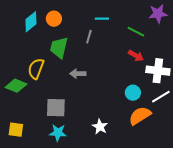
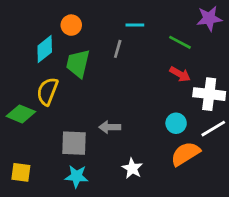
cyan diamond: (31, 22) -> (45, 49), moved
gray arrow: (78, 74) -> (110, 127), moved

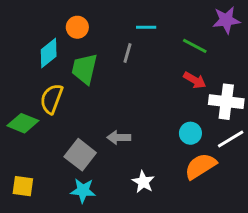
gray square: (74, 143) -> (80, 155), turned 36

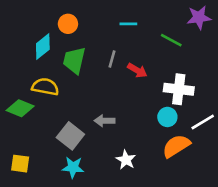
gray line: (127, 53) -> (112, 59), moved
red arrow: (195, 80) -> (137, 70), moved
yellow semicircle: (52, 99) -> (45, 87), turned 80
white cross: (226, 102) -> (179, 89), moved

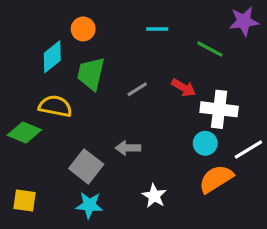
gray line: (112, 59) -> (137, 89), moved, turned 42
red arrow: (137, 70) -> (184, 88), moved

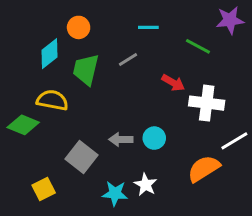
gray line: (137, 89) -> (128, 59), moved
cyan circle: (205, 143) -> (154, 138), moved
yellow square: (24, 200) -> (44, 189), moved, turned -35
cyan star: (89, 205) -> (115, 193), moved

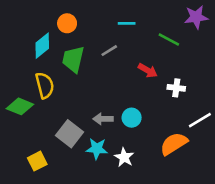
yellow semicircle: (52, 100) -> (45, 85), turned 65
white cross: (207, 103) -> (176, 88), size x0.6
cyan star: (115, 193) -> (97, 149), moved

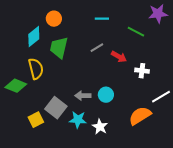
gray line: (109, 51) -> (97, 48), moved
yellow square: (37, 161) -> (36, 120), moved

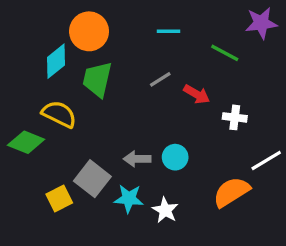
orange circle: (54, 19) -> (89, 31), size x1.5
yellow semicircle: (36, 69) -> (59, 114), turned -50

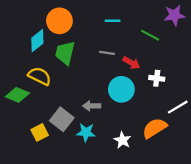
gray line: (160, 79) -> (107, 53), turned 40
cyan circle: (175, 157) -> (121, 89), moved, size x1.5
white star: (165, 210) -> (122, 140), moved

